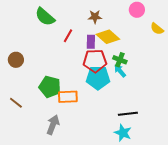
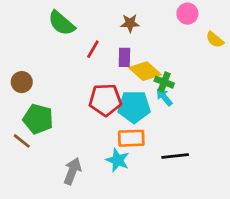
yellow diamond: (108, 37) -> (145, 71), moved
red pentagon: (95, 61) -> (105, 100), moved
green pentagon: (50, 87) -> (38, 119), moved
orange rectangle: (68, 97) -> (131, 138), moved
cyan star: (123, 133) -> (118, 160), moved

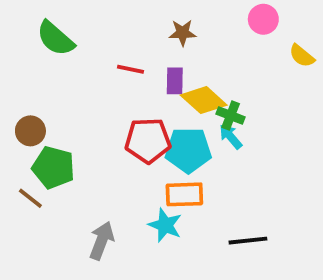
green semicircle: (61, 23) -> (55, 38), moved
red line: (93, 49) -> (131, 69), turned 72
brown circle: (22, 82) -> (30, 131), moved
black line: (175, 156) -> (248, 241), moved

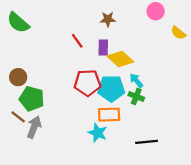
green semicircle: (55, 38) -> (18, 23), moved
red line: (131, 69) -> (77, 41), turned 42
green cross: (231, 115) -> (136, 96), moved
gray arrow: (102, 241) -> (34, 127), moved

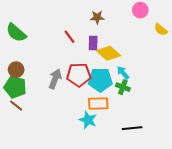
green semicircle: (18, 23) -> (16, 33), moved
green pentagon: (32, 99) -> (15, 87), moved
gray arrow: (34, 127) -> (55, 79), moved

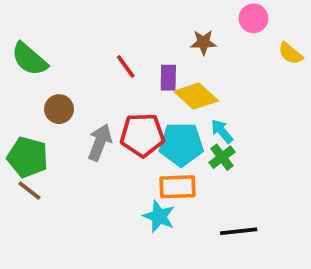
brown star: (97, 17) -> (203, 42), moved
brown circle: (16, 70) -> (59, 109), moved
green cross: (123, 87) -> (222, 157), turned 32

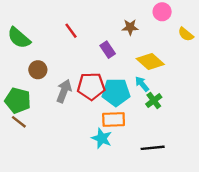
red line: (126, 66) -> (71, 31), moved
purple rectangle: (168, 78) -> (108, 50), turned -35
yellow diamond: (196, 96) -> (150, 61), moved
green cross: (222, 157) -> (154, 101), moved

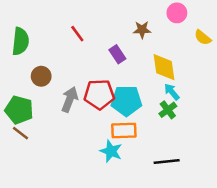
green semicircle: (19, 38) -> (20, 41), turned -125
yellow diamond: (150, 61) -> (164, 67), turned 40
cyan arrow: (142, 84) -> (172, 92), moved

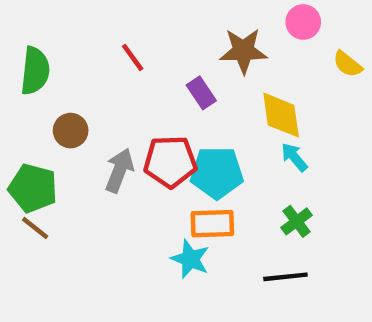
brown star: (142, 30) -> (243, 51), size x1.5
green cross: (168, 110) -> (297, 221), moved

